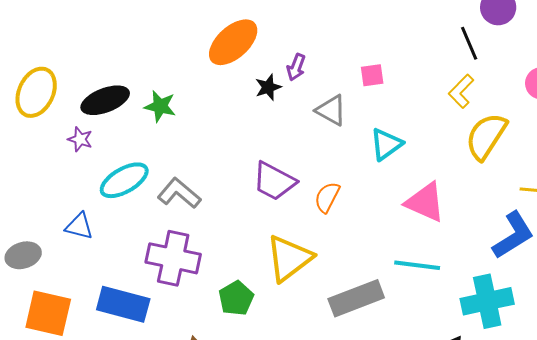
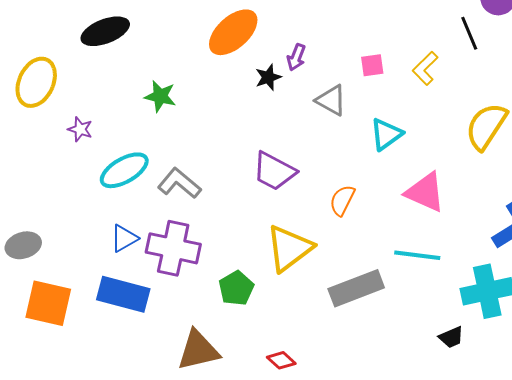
yellow L-shape: (461, 91) -> (425, 68), moved
black ellipse: (105, 100) -> (105, 31), moved
orange semicircle: (327, 197) -> (342, 200), moved
blue triangle: (79, 226) -> (124, 238), moved, turned -44

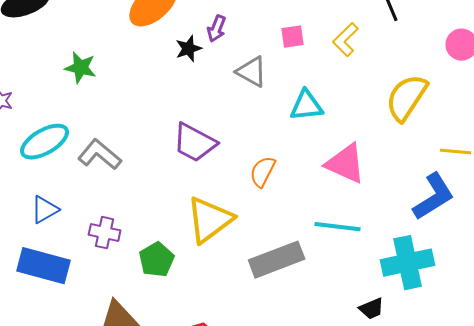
cyan triangle: (386, 134) -> (307, 106), turned 30
purple cross: (173, 248) -> (105, 233), moved, size x0.6

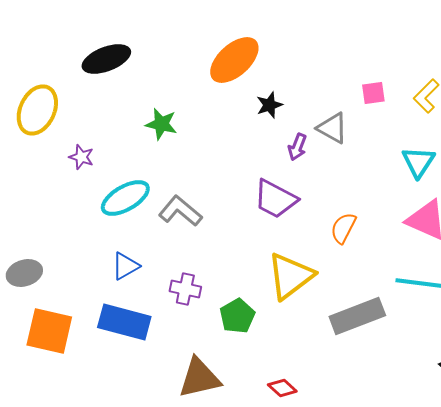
purple arrow: (217, 29) -> (297, 147), moved
cyan triangle: (307, 106) -> (418, 162), moved, turned -51

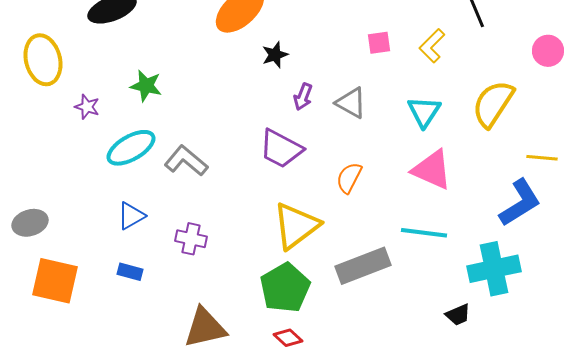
yellow ellipse: (37, 110) -> (43, 60), turned -39
green star: (161, 124) -> (146, 86), moved
gray triangle: (332, 128) -> (351, 103), moved
green pentagon: (237, 316) -> (285, 288), moved, size x1.4
blue rectangle: (124, 322) -> (130, 272), size x0.5

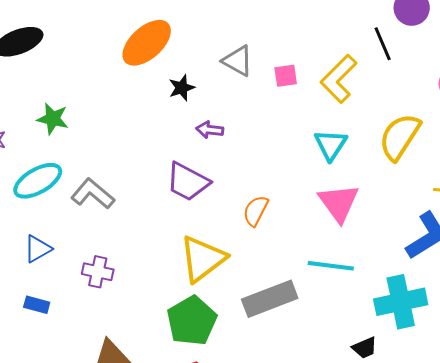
yellow L-shape: (432, 46) -> (339, 79), size x1.4
purple arrow: (303, 97) -> (210, 130), turned 76
gray triangle: (351, 103) -> (238, 61), moved
pink triangle: (432, 170) -> (339, 203), turned 30

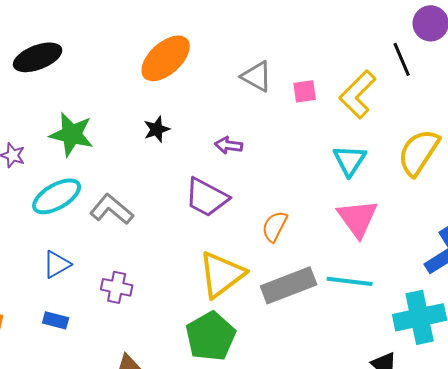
black star: (182, 88) -> (157, 129), moved
green star: (53, 119) -> (72, 134), size x1.4
gray rectangle: (270, 299) -> (289, 285), moved

